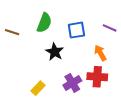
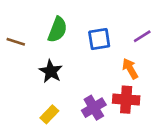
purple line: (110, 28) -> (142, 36), turned -56
black star: (55, 52) -> (51, 71), moved

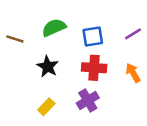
green semicircle: (57, 30) -> (54, 28), turned -135
orange arrow: (130, 69) -> (133, 73), moved
red cross: (126, 100) -> (94, 68), moved

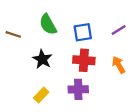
green semicircle: (54, 28) -> (48, 24), turned -95
purple cross: (88, 100) -> (78, 89), turned 30

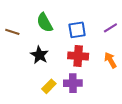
yellow rectangle: (41, 95) -> (49, 86), moved

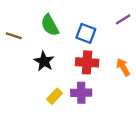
purple line: (110, 28) -> (123, 19), moved
blue square: (77, 30) -> (86, 33), turned 30

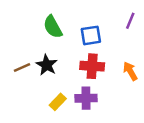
purple line: (123, 19) -> (130, 21), turned -35
blue square: (86, 33) -> (91, 35), turned -30
brown line: (14, 36) -> (22, 67), moved, turned -42

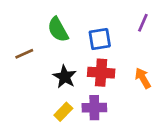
black star: (47, 65) -> (65, 77), moved
brown line: (22, 67) -> (24, 54), moved

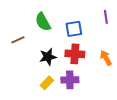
purple line: (143, 23) -> (106, 17), turned -32
black star: (65, 77) -> (48, 57), turned 30

